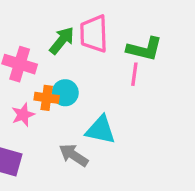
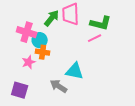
pink line: (134, 74) -> (95, 38), turned 56
cyan circle: (65, 93) -> (40, 40), moved

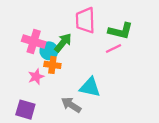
green arrow: (52, 18) -> (63, 43), moved

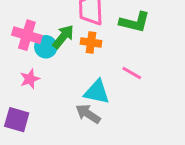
pink line: (113, 49) -> (132, 73), moved, turned 56
orange cross: (52, 65) -> (91, 42), moved
gray arrow: (71, 105) -> (88, 114), moved

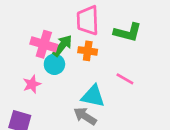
pink cross: (27, 35) -> (44, 44), moved
cyan circle: (46, 47) -> (54, 64), moved

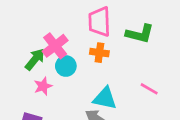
pink cross: (44, 44) -> (55, 46), turned 35
green arrow: (62, 46) -> (35, 59), moved
pink line: (125, 79) -> (149, 89), moved

